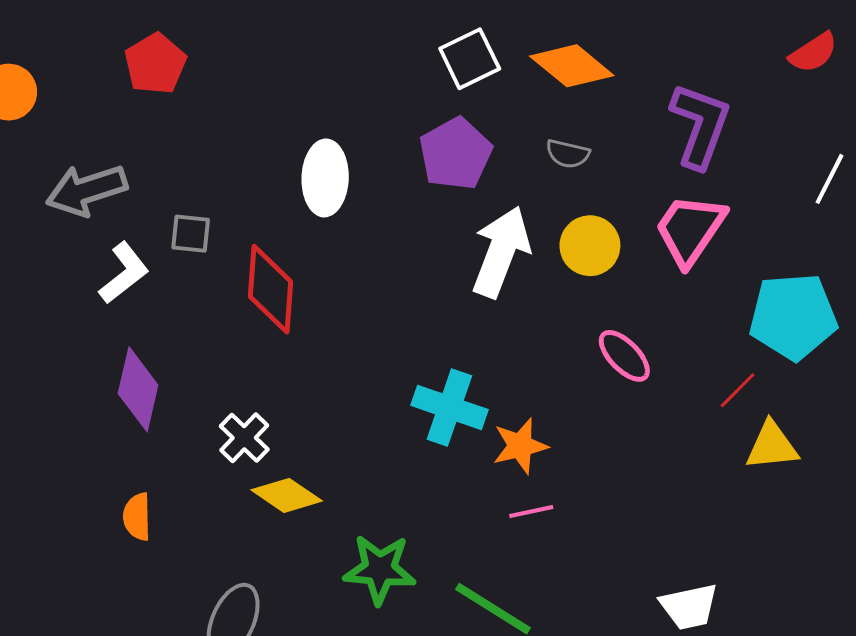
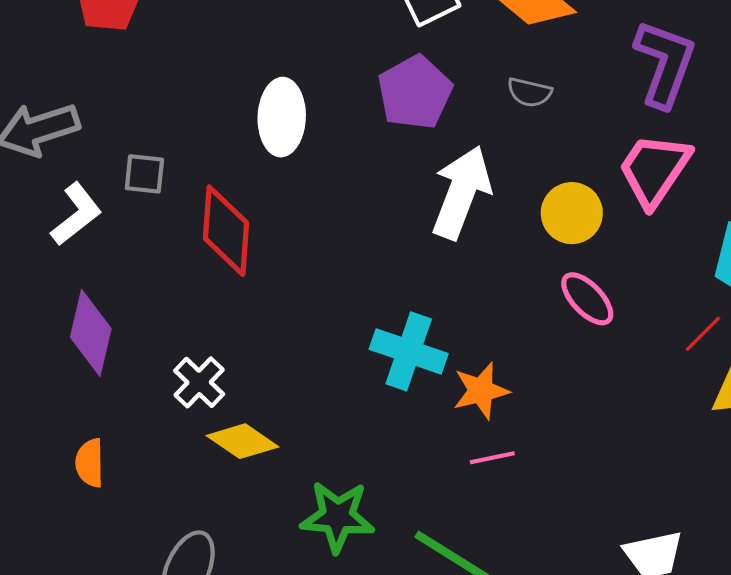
yellow circle: (590, 246) -> (572, 213), moved

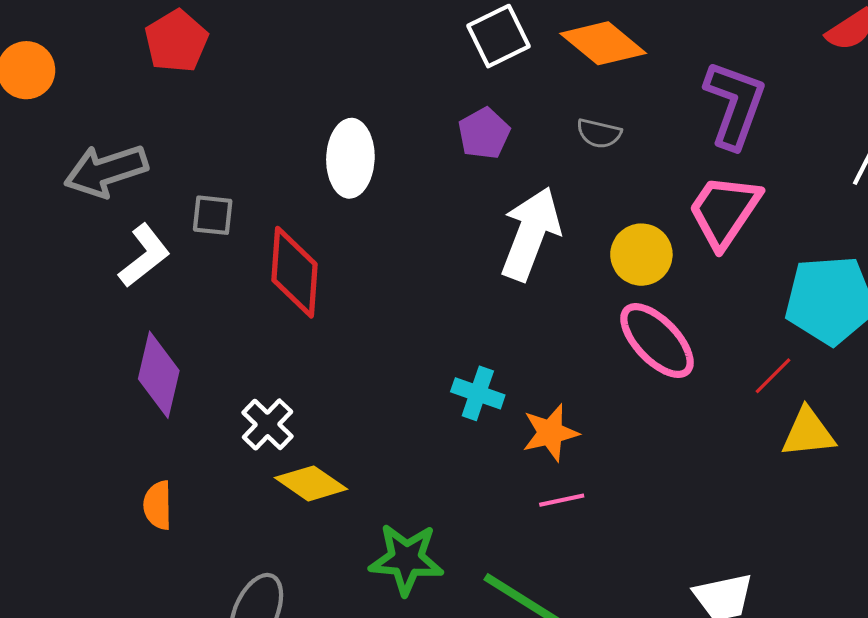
purple pentagon: (415, 92) -> (484, 133), size x0.7
pink ellipse: (587, 299) -> (657, 341), size x1.4
cyan cross: (409, 351) -> (478, 393), size x0.7

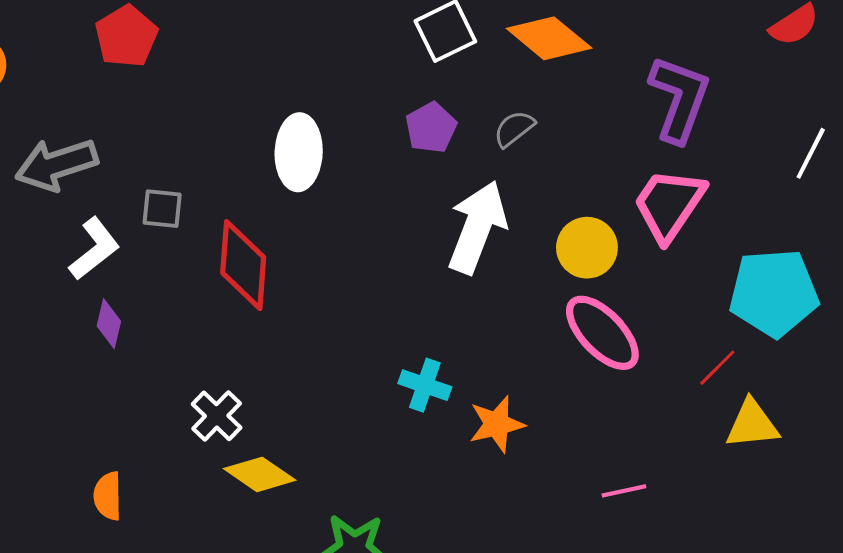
gray semicircle: (599, 133) -> (514, 129), moved, turned 129
purple diamond: (159, 375) -> (109, 324), moved, size x0.6
pink line: (562, 500) -> (624, 491), moved

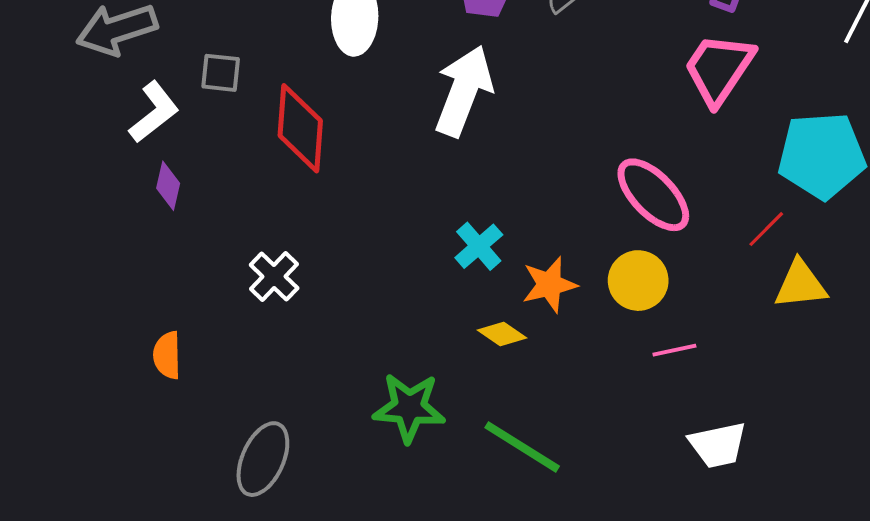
white arrow: (477, 227) -> (464, 91), moved
yellow circle: (587, 248) -> (638, 281), moved
cyan cross: (425, 385) -> (479, 246), turned 30
yellow diamond: (260, 474) -> (502, 334), moved, size x0.7

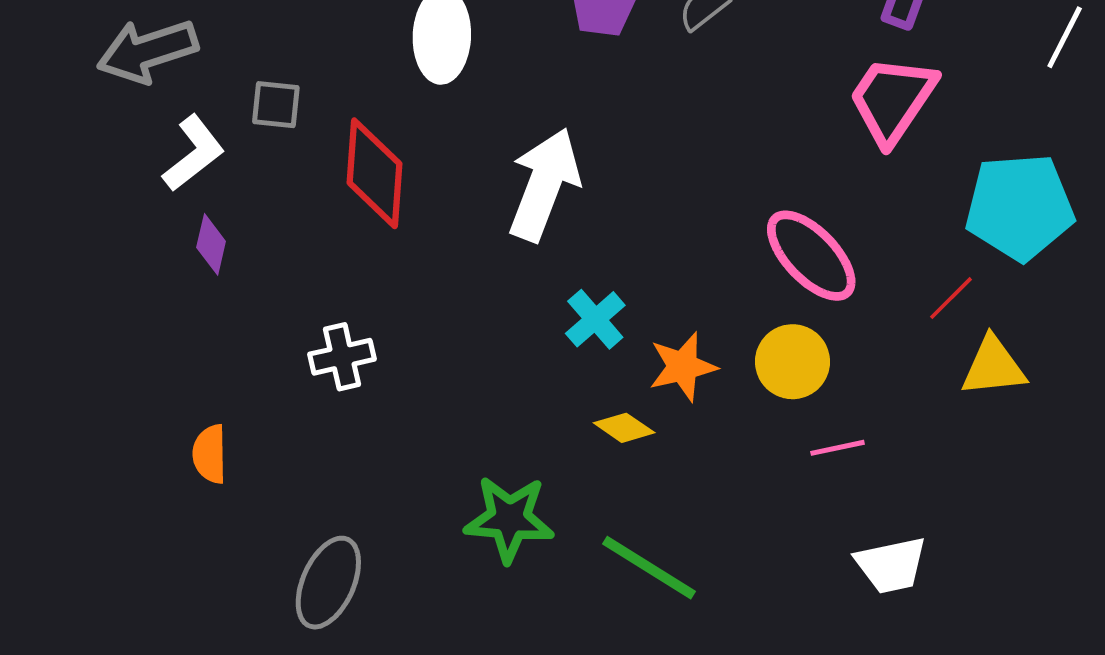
white arrow: (464, 91) -> (544, 185), moved
white cross: (274, 276) -> (342, 357), turned 33

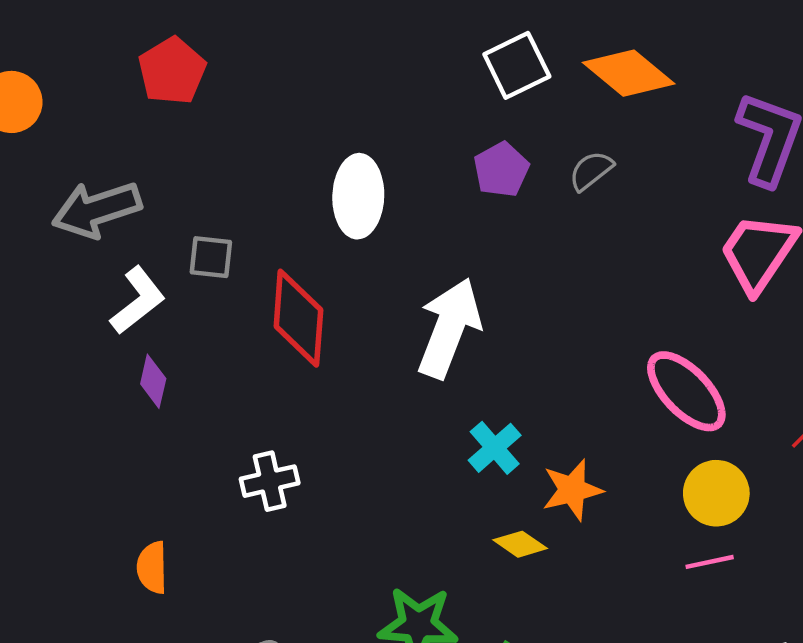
yellow circle: (793, 362) -> (716, 493), moved

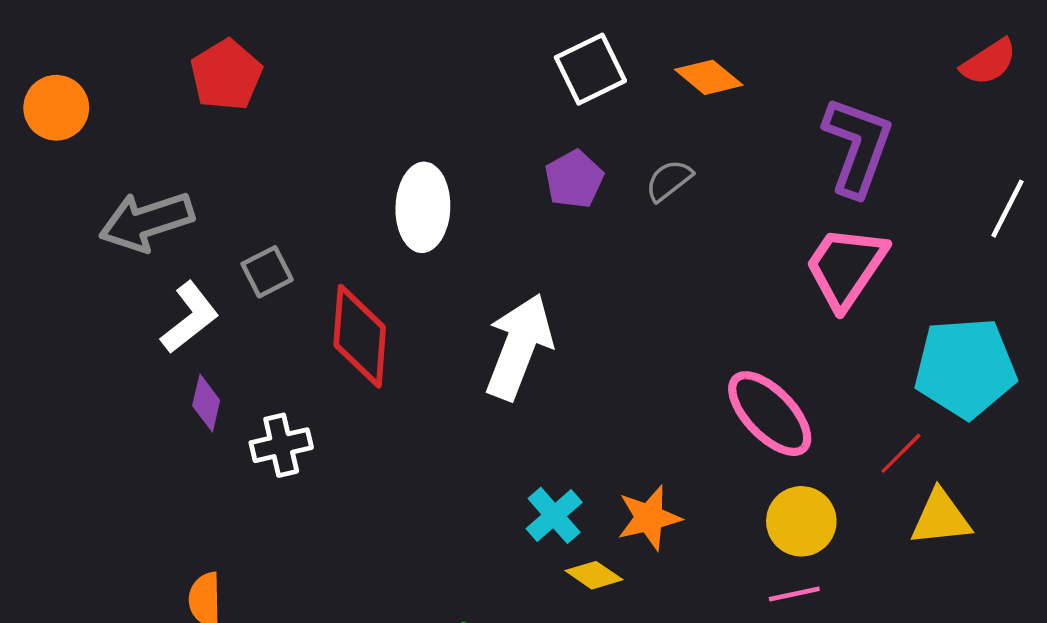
orange diamond: (629, 73) -> (709, 77), size x0.7
gray square: (211, 257) -> (267, 272), turned -33
cyan cross: (495, 448) -> (554, 515), moved
white cross: (270, 481) -> (281, 445), moved

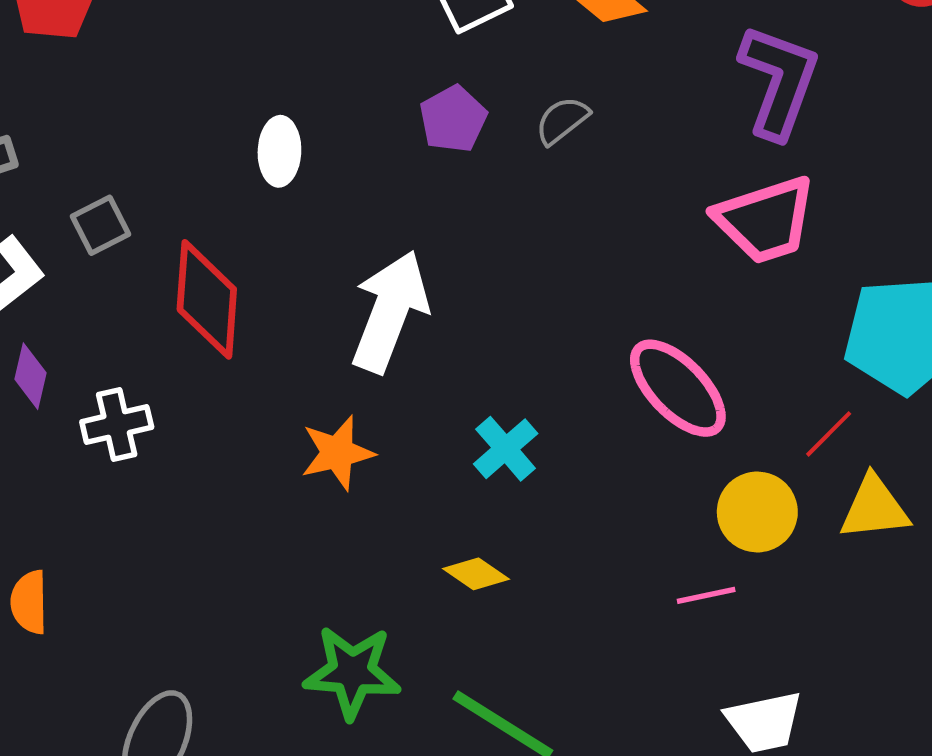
white ellipse: (423, 207) -> (279, 151), size x0.7
pink trapezoid: (846, 267) -> (765, 220), turned -142
cyan cross: (554, 515) -> (506, 449), moved
orange star: (649, 518) -> (337, 453), moved
yellow circle: (801, 521) -> (757, 512), moved

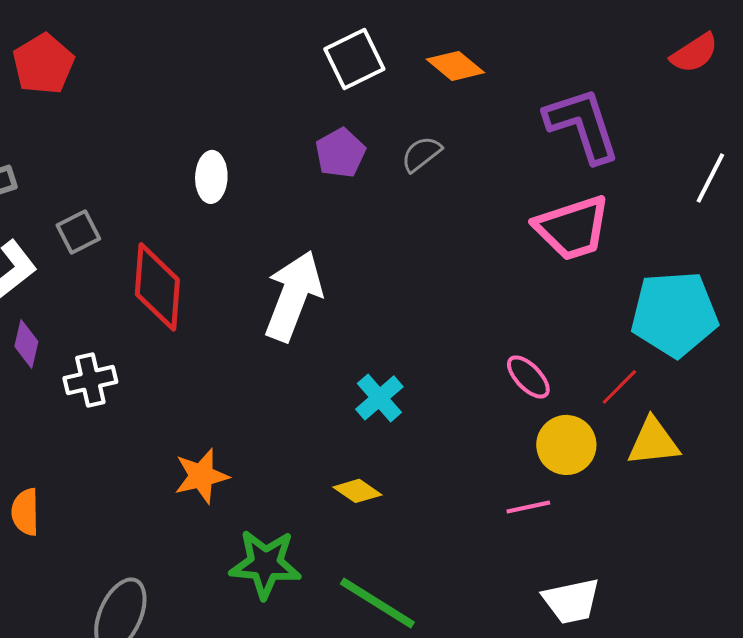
purple L-shape: (779, 81) -> (582, 125), turned -38
pink ellipse: (678, 388) -> (528, 377), moved, size x0.6
orange star: (337, 453) -> (201, 476), moved

